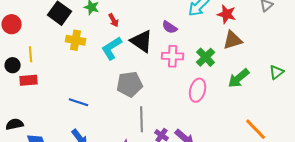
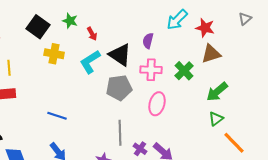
purple semicircle: (170, 27) -> (148, 41), turned 70
green triangle: (277, 72) -> (216, 119), moved
gray pentagon: (130, 84) -> (119, 88), moved
pink ellipse: (198, 90) -> (157, 104), moved

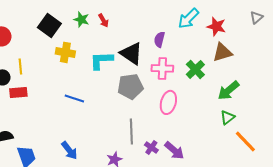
red arrow: (92, 34) -> (103, 20), moved
cyan L-shape: (90, 62) -> (101, 60), turned 30
blue line: (57, 116) -> (74, 98), moved

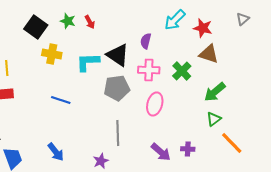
brown triangle: (222, 52) -> (209, 54), turned 35
purple cross: (151, 147) -> (188, 149), moved, turned -32

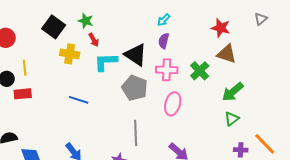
cyan arrow: (175, 20) -> (164, 20), moved, size x0.6
red arrow: (90, 22) -> (94, 40), moved
gray pentagon: (117, 88) -> (135, 88), turned 30
orange line: (232, 143) -> (265, 144), moved
purple cross: (188, 149) -> (241, 150), moved

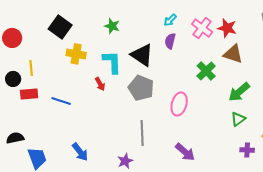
green star: (86, 21) -> (112, 26), moved
red arrow: (94, 40) -> (100, 84), moved
cyan L-shape: (106, 62) -> (112, 62), turned 90
pink cross: (167, 70) -> (202, 28), moved, turned 35
blue line: (79, 100) -> (61, 101), moved

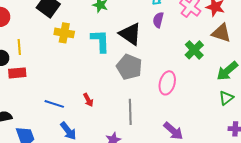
red arrow: (100, 84) -> (88, 100), moved
blue line: (61, 101) -> (54, 104), moved

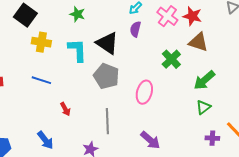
blue line: (54, 104) -> (41, 80), moved

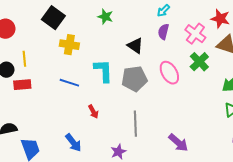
pink cross: (167, 16) -> (195, 34), moved
black triangle: (107, 43) -> (135, 46), size x0.7
cyan L-shape: (77, 50) -> (103, 71), moved
gray pentagon: (106, 76) -> (134, 79), turned -30
pink ellipse: (144, 92) -> (169, 73), moved, turned -45

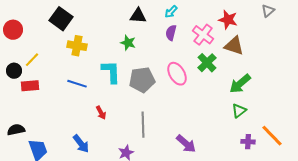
green star: (105, 17) -> (128, 43), moved
black triangle: (135, 46) -> (138, 16), moved, turned -30
yellow line: (24, 59) -> (32, 60), turned 49

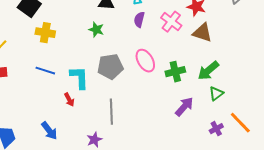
green cross: (207, 63) -> (175, 72), moved, turned 30
cyan L-shape: (111, 72) -> (79, 78), moved
green triangle: (239, 111) -> (216, 94), moved
purple cross: (248, 142) -> (216, 129), turned -32
purple arrow: (186, 144) -> (184, 107), moved, turned -90

